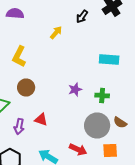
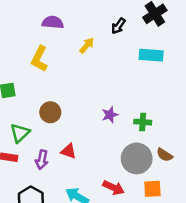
purple semicircle: (15, 14) -> (53, 22), moved
yellow L-shape: (19, 56) -> (39, 59), moved
cyan rectangle: (109, 60) -> (151, 55), moved

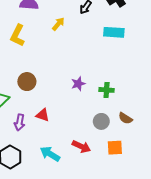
gray circle: (137, 158) -> (101, 121), size x0.6

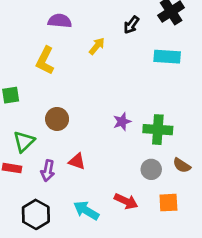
green cross: (107, 90) -> (158, 130), size x1.5

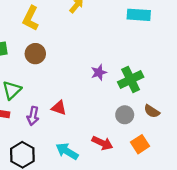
brown circle: (57, 119) -> (35, 54), moved
green cross: (158, 130) -> (131, 79), turned -30
orange square: (168, 203) -> (140, 144), turned -30

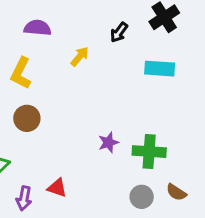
green cross: (131, 79) -> (149, 152), turned 30

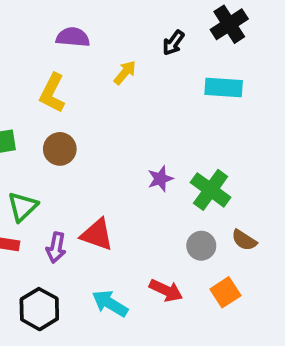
green cross: (149, 152) -> (211, 190), turned 32
red triangle: (57, 188) -> (97, 235), size x1.4

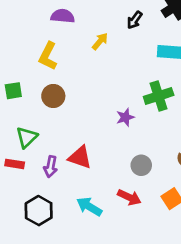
green cross: (211, 190) -> (159, 96), moved, turned 36
gray circle: (201, 246) -> (141, 165), moved

